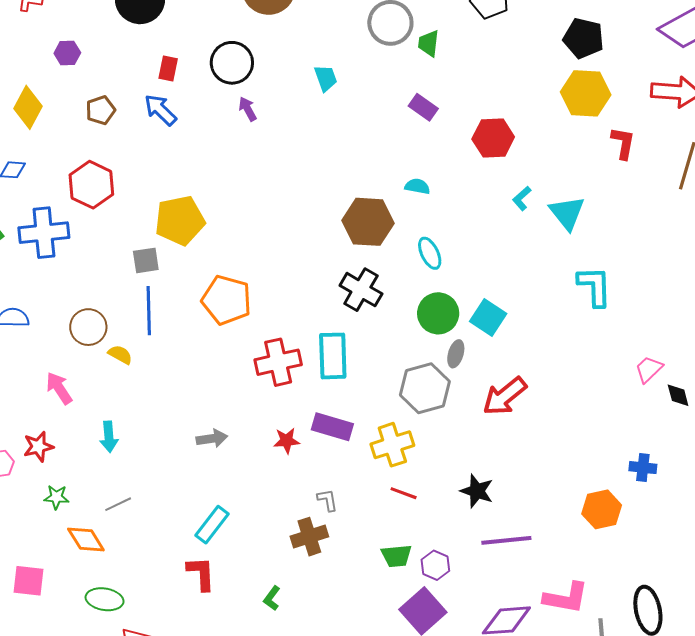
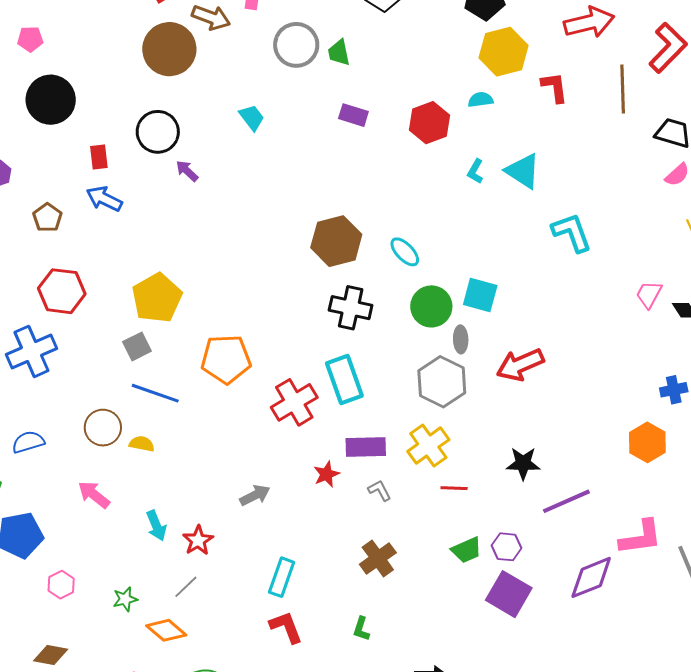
cyan semicircle: (417, 186) -> (481, 100), moved
blue line: (149, 311) -> (155, 393), turned -51
red arrow: (505, 396) -> (520, 365), turned 33
red star: (38, 447) -> (198, 540), moved
gray L-shape: (328, 500) -> (380, 490), moved

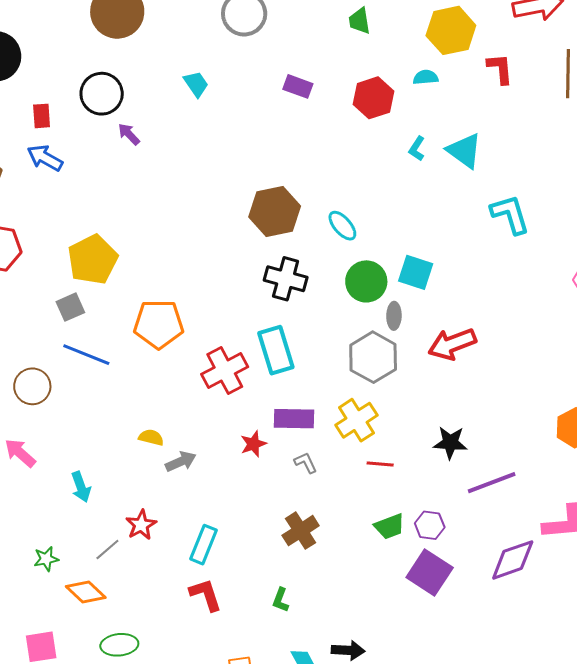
green trapezoid: (339, 53) -> (359, 21), moved
yellow semicircle: (142, 444) -> (151, 437), moved
red star: (198, 540) -> (141, 525), moved

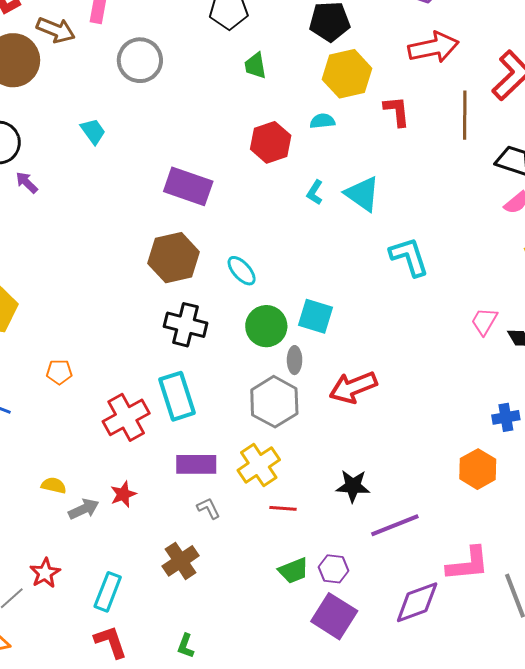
purple rectangle: (298, 86) -> (188, 186), moved, size x1.6
orange pentagon: (159, 324) -> (59, 372), size x0.5
red star: (253, 444) -> (123, 494), moved
brown cross: (301, 531) -> (181, 561), moved

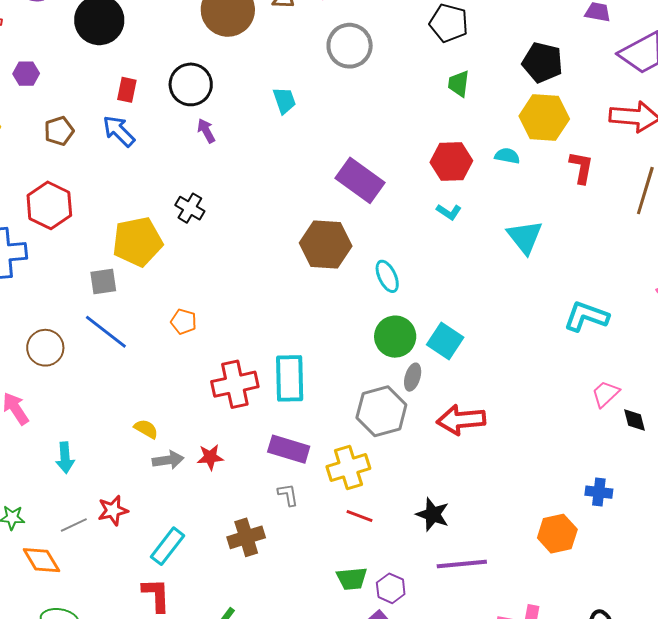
cyan L-shape: (315, 192) -> (449, 212), moved, turned -105
cyan L-shape: (409, 257) -> (586, 316), moved, turned -69
black cross: (186, 325) -> (190, 208), moved, size x0.7

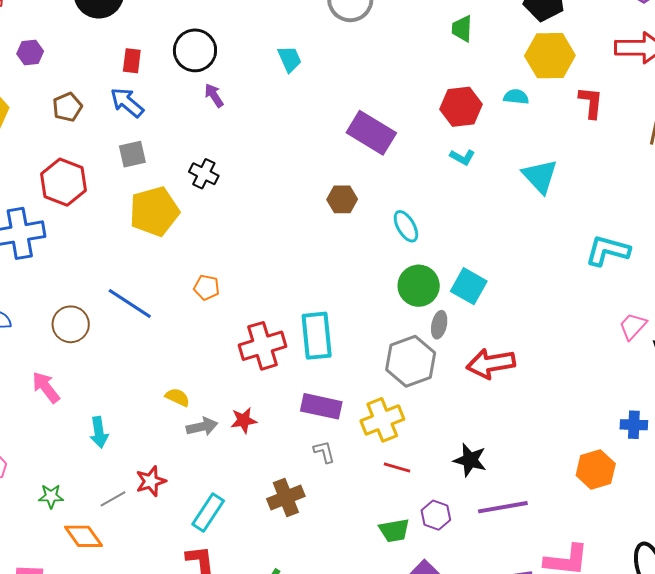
brown hexagon: (326, 245) -> (342, 199), size x0.6
gray square: (103, 282) -> (132, 154), moved
purple hexagon: (391, 588) -> (436, 515), moved

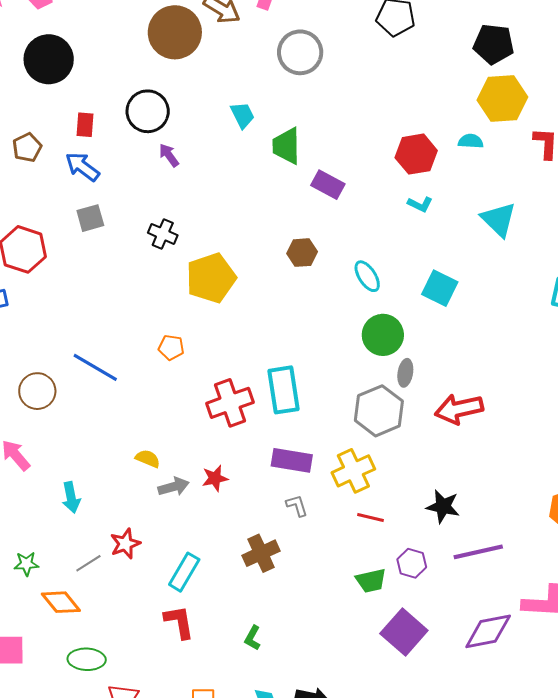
green trapezoid: (462, 29) -> (286, 146), moved, size x1.4
brown pentagon: (67, 107) -> (27, 147), moved
purple rectangle: (371, 133) -> (328, 185), size x0.7
yellow pentagon: (154, 211) -> (211, 278), moved
cyan square: (469, 286) -> (440, 288), moved

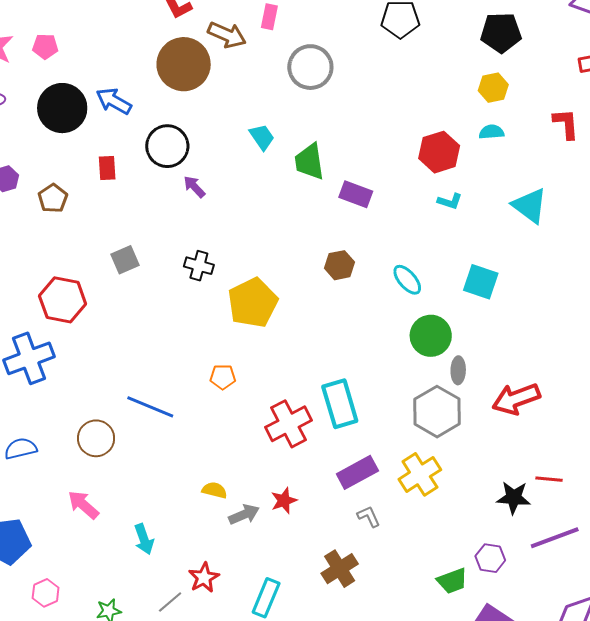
yellow hexagon: (502, 99) -> (493, 88), moved, size x0.6
blue arrow: (82, 167) -> (114, 101), moved
purple rectangle: (292, 460) -> (357, 472), turned -30
red line: (371, 518) -> (549, 479), moved

